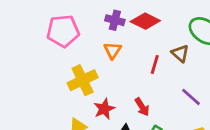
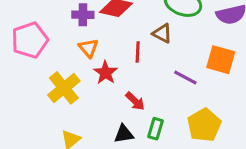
red star: (104, 109) -> (106, 73), moved

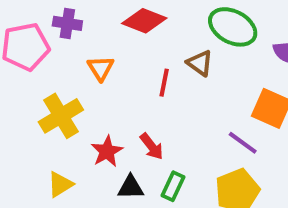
purple cross: (83, 15) -> (67, 23), moved
red star: (106, 73) -> (107, 151), moved
purple line: (185, 78) -> (243, 143), moved

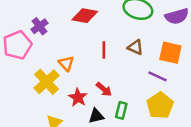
purple cross: (67, 23) -> (39, 26), turned -35
brown triangle: (200, 63) -> (135, 47), moved
orange triangle: (101, 68) -> (66, 63), moved

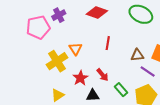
brown triangle: (135, 47) -> (137, 55), moved, turned -40
green rectangle: (121, 110) -> (121, 90), moved, turned -64

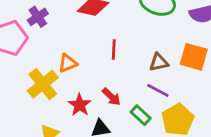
orange triangle: (75, 49) -> (68, 63), turned 48
purple line: (148, 72) -> (158, 90), moved

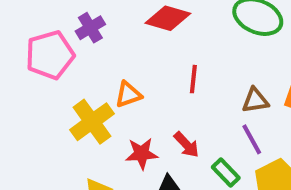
purple line: (158, 90) -> (252, 139), turned 30
red star: (80, 105) -> (142, 154), turned 30

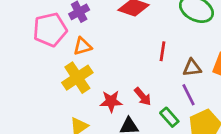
red line: (193, 79) -> (162, 51), moved
orange triangle: (128, 95) -> (82, 46), moved

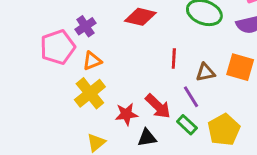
purple line: (188, 95) -> (191, 97), moved
red arrow: (143, 96) -> (158, 106), size x1.4

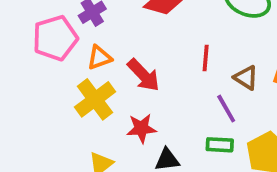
brown triangle: (205, 72) -> (246, 78), turned 42
red arrow: (158, 106) -> (144, 75), moved
green rectangle: (187, 125) -> (220, 145), turned -42

